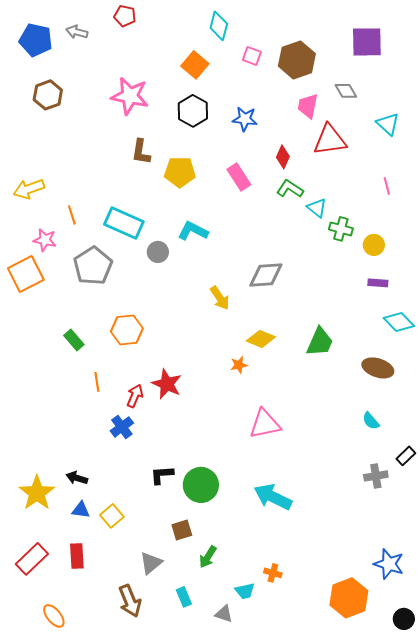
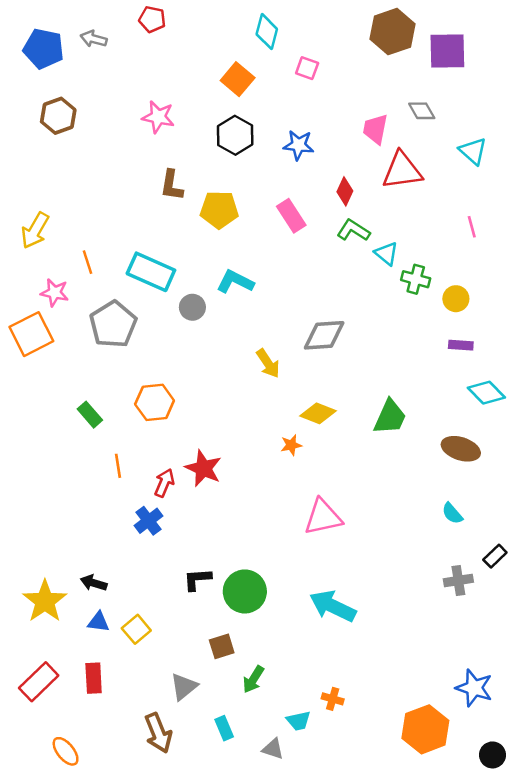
brown hexagon: (297, 60) -> (392, 32), moved
pink star: (130, 96) -> (158, 117), size x0.7
yellow arrow: (29, 189) -> (35, 230), turned -40

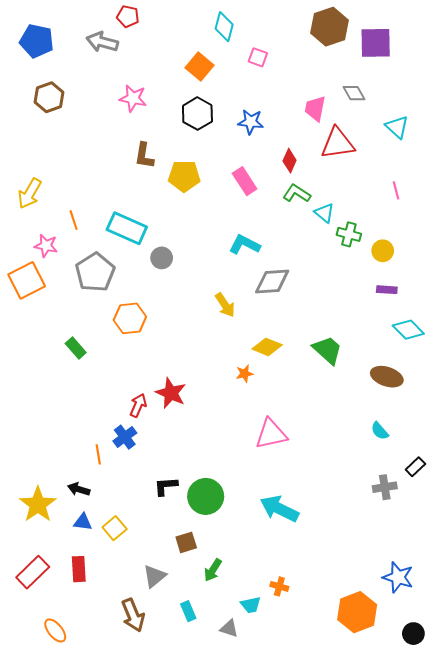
gray arrow: (94, 39) -> (102, 42), moved, size x1.4
cyan L-shape: (235, 282) -> (245, 245), moved
orange hexagon: (155, 402) -> (130, 318), moved
green trapezoid: (390, 417) -> (327, 350), turned -72
orange line: (118, 466) -> (98, 454), moved

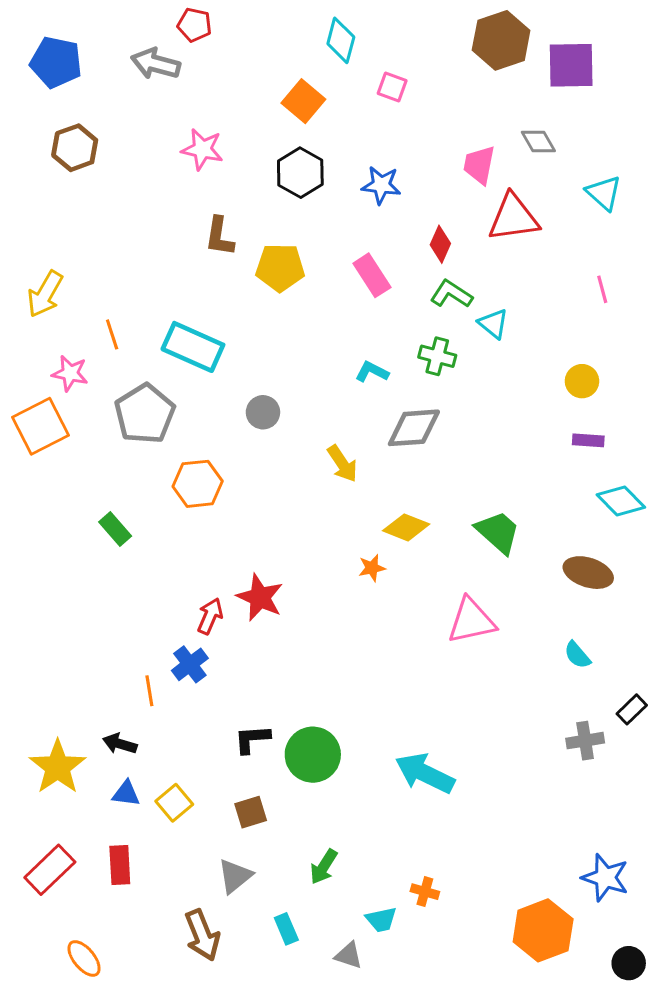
green cross: (349, 234) -> (437, 356), moved
cyan L-shape: (245, 245) -> (372, 372), size x0.7
gray circle: (162, 258) -> (263, 412), moved
pink triangle: (271, 434) -> (471, 621), moved
brown square: (186, 542) -> (251, 812), moved

